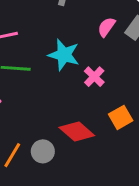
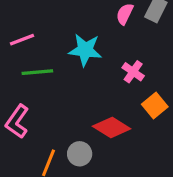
pink cross: (94, 77) -> (133, 72), moved

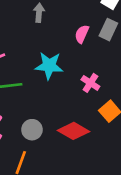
gray circle: (80, 154) -> (32, 130), moved

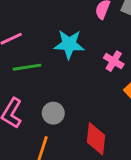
red diamond: (74, 131) -> (96, 139), moved, turned 68

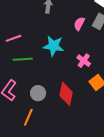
red diamond: (96, 139) -> (66, 94), moved

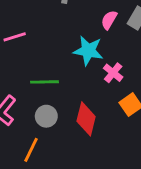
cyan star: (54, 46) -> (88, 51), moved
green line: (23, 59) -> (44, 82), moved

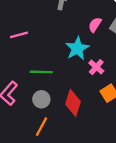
cyan star: (88, 51) -> (77, 48), turned 30
orange line: (31, 150) -> (42, 127), moved

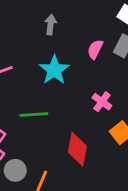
cyan star: (77, 48) -> (54, 70), moved
gray circle: (41, 99) -> (15, 170), moved

